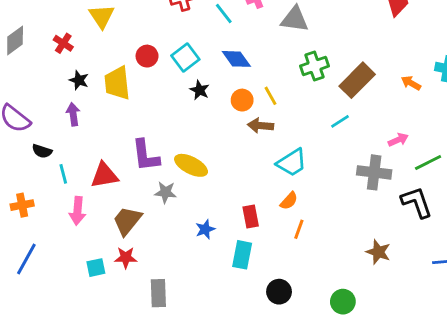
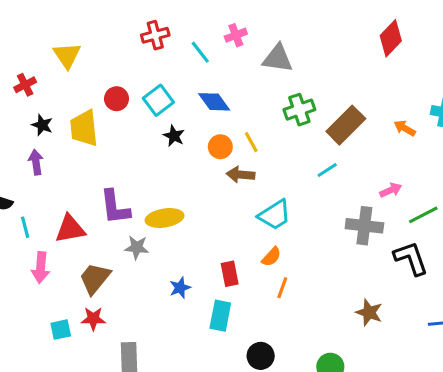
red cross: (63, 43) -> (25, 85), turned 30
yellow ellipse: (191, 165) -> (165, 218), turned -36

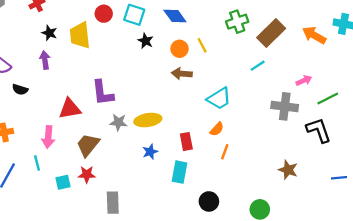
cyan square: (158, 100) -> (134, 15), turned -35
orange arrow: (405, 128) -> (314, 35), size x1.5
brown arrow: (240, 175) -> (182, 74), moved
yellow ellipse: (165, 218) -> (148, 120), moved
cyan line: (25, 227) -> (37, 163), moved

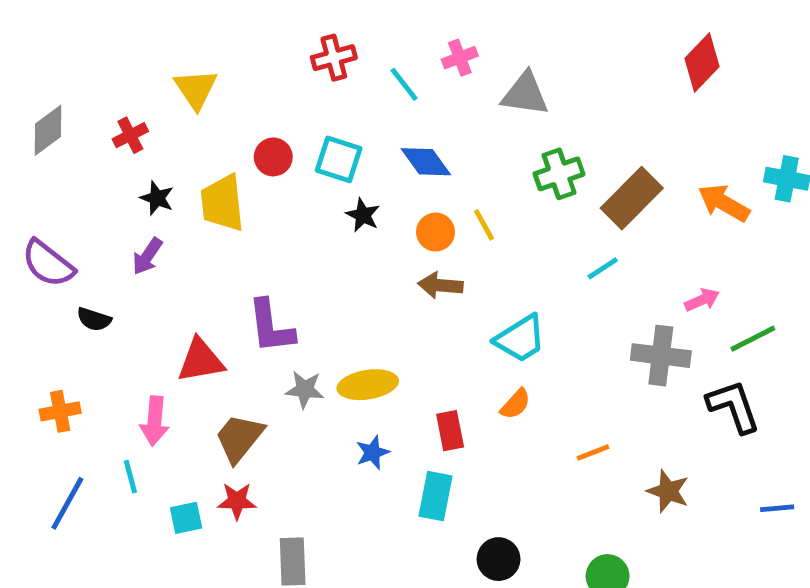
purple arrow: (45, 60) -> (147, 256), turned -138
orange line: (225, 152) -> (593, 452), moved, turned 49

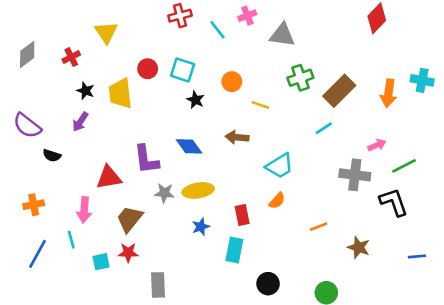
blue diamond: (426, 162) -> (189, 146), moved
orange arrow: (724, 203) -> (388, 93), turned -112
yellow line: (484, 225) -> (260, 105), turned -42
orange circle: (436, 232) -> (232, 82), moved

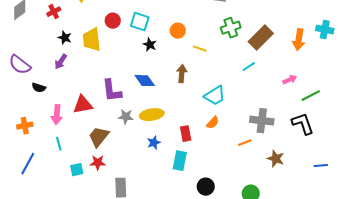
brown arrow: (237, 137) -> (182, 74), turned 90
gray cross: (355, 175) -> (262, 121), moved
pink arrow: (84, 210) -> (57, 115), moved
cyan line: (71, 240) -> (59, 144), moved

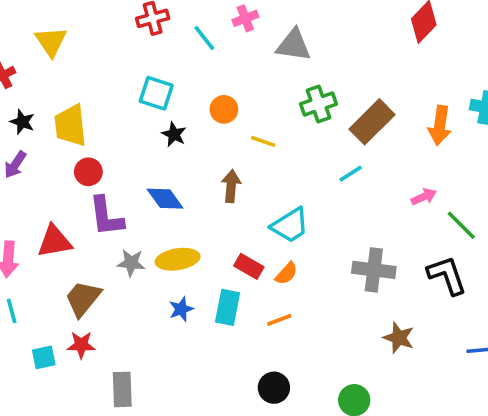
red circle: (113, 21) -> (88, 172), moved
green line: (311, 96) -> (461, 225), turned 72
red rectangle: (186, 134) -> (249, 266), moved, turned -49
orange line: (245, 143) -> (279, 320), moved
cyan rectangle: (180, 161) -> (228, 307), moved

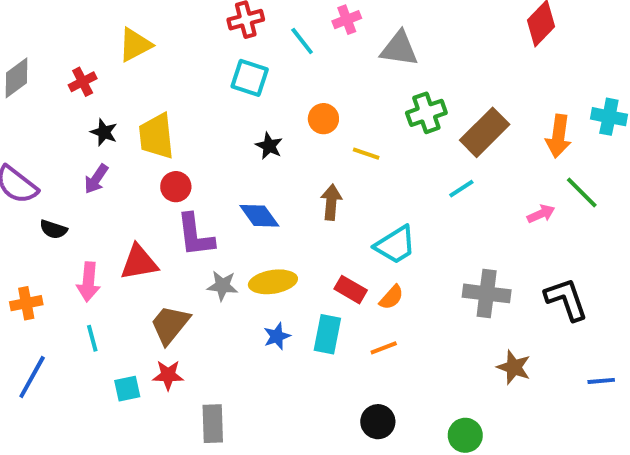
yellow triangle: (51, 42) -> (135, 45), turned 36
cyan square: (156, 93) -> (250, 78), moved
green line: (461, 225) -> (582, 192), moved

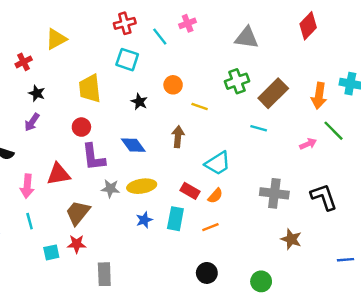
gray triangle: (399, 49) -> (247, 38), moved
yellow trapezoid: (156, 136) -> (90, 88), moved
cyan line: (461, 189) -> (259, 128), turned 49
blue line: (601, 381) -> (346, 260), moved

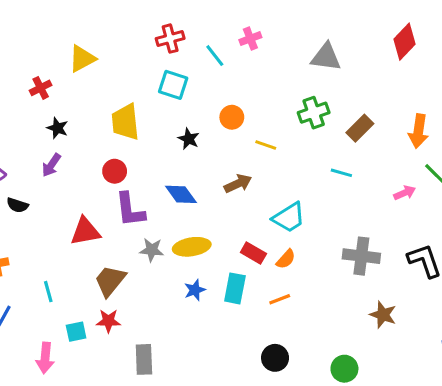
brown rectangle: (273, 93) -> (360, 128), size x0.7
brown arrow: (178, 137) -> (238, 184), turned 60
pink arrow: (27, 186) -> (45, 358), moved

